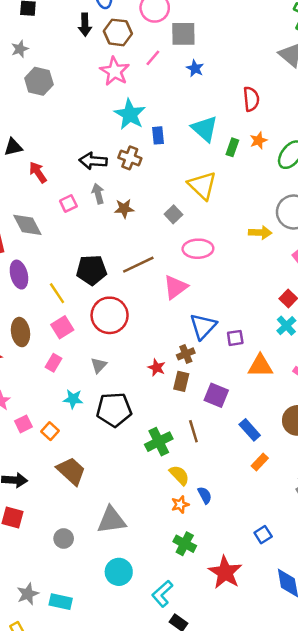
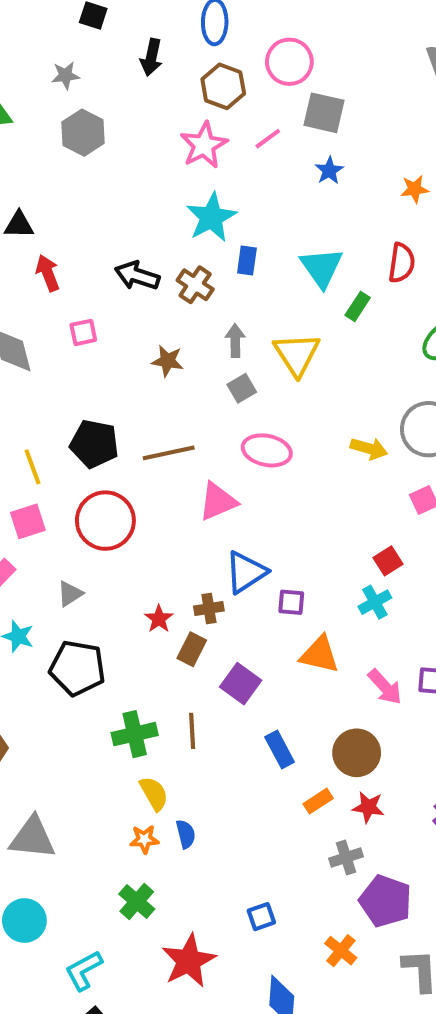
black arrow: (85, 25) -> (151, 57), moved
red semicircle: (251, 99) -> (402, 263), moved
orange star: (258, 140) -> (415, 189), moved
gray arrow: (98, 194) -> (235, 341), moved
orange rectangle: (260, 462) -> (318, 801), moved

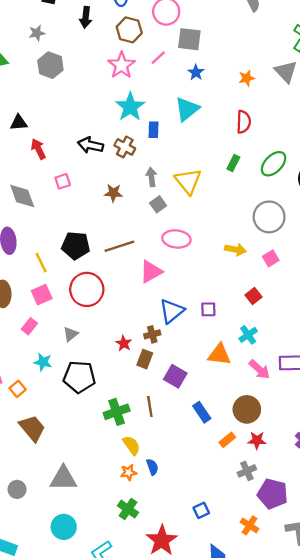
cyan triangle: (322, 267) -> (187, 109), moved, turned 32
green rectangle: (358, 306) -> (233, 163), moved
yellow arrow: (369, 448) -> (235, 249), moved
purple square: (291, 602) -> (208, 309), moved
cyan cross: (375, 602) -> (248, 335), moved

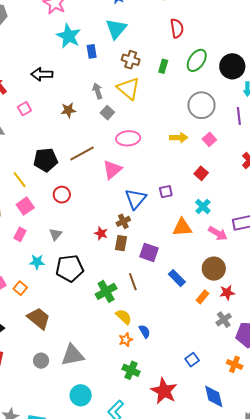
red semicircle: (244, 122) -> (177, 28), moved
brown cross: (125, 147) -> (131, 60), moved
red circle: (87, 289) -> (62, 195), size x0.6
gray circle: (17, 489) -> (41, 361), moved

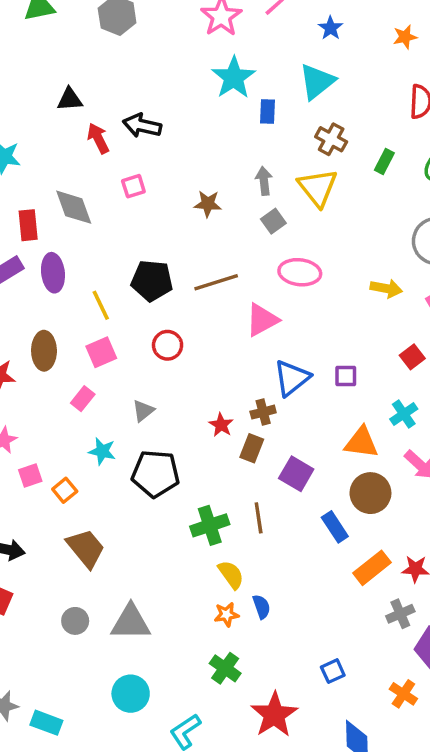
black arrow: (42, 74) -> (142, 126), moved
brown circle: (214, 269) -> (370, 493), moved
orange rectangle: (202, 297) -> (372, 568), size x1.5

